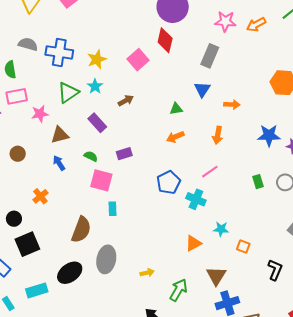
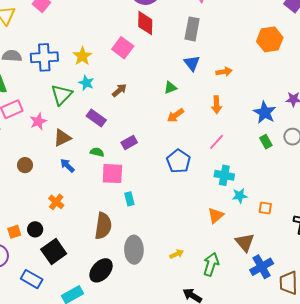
blue star: (269, 135) -> (265, 112), moved, turned -30
cyan cross: (196, 199) -> (224, 175), moved

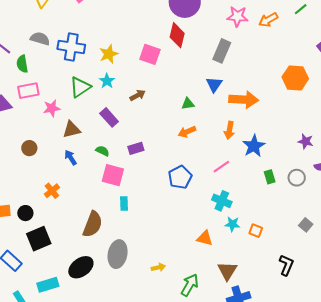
pink square: (123, 48) -> (150, 54), turned -30
orange arrow: (224, 72) -> (244, 100), size x1.8
blue star: (265, 112) -> (254, 146), moved
orange square: (265, 208) -> (256, 231), moved
orange triangle: (216, 215) -> (205, 238), turned 42

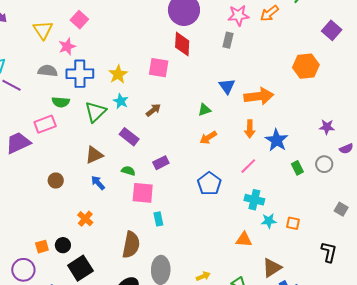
gray rectangle: (222, 51) -> (228, 40), moved, size x0.7
green semicircle: (22, 64) -> (61, 102), moved, turned -66
pink star: (52, 108) -> (67, 46), moved
brown triangle: (227, 271) -> (272, 268), turned 35

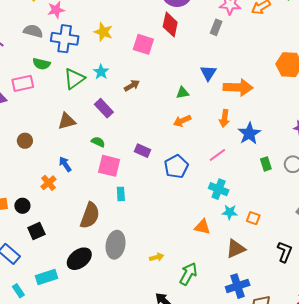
yellow star: (118, 74) -> (103, 32), moved, turned -30
purple rectangle: (161, 163) -> (143, 151), moved, turned 42
blue arrow: (98, 183) -> (65, 164), moved
black square: (80, 268) -> (36, 231), size x0.7
brown triangle: (272, 268) -> (236, 249), moved

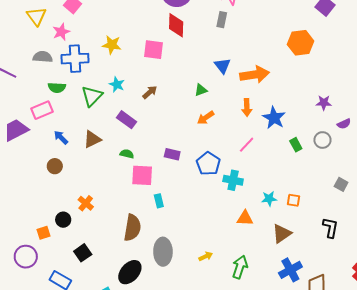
blue arrow: (65, 164) -> (61, 137), moved
cyan cross: (219, 189) -> (233, 180), moved
black circle: (22, 206) -> (63, 220), moved

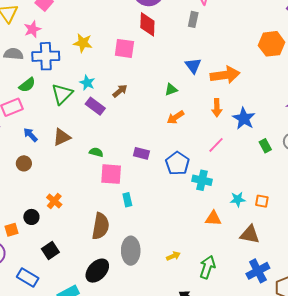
green semicircle: (57, 88) -> (27, 85), turned -42
purple rectangle: (126, 120) -> (95, 106), moved
brown triangle: (282, 234) -> (250, 234), turned 45

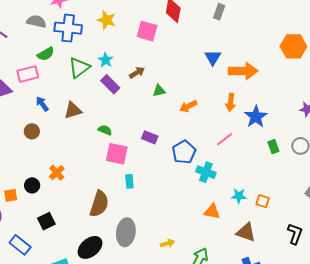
green triangle: (171, 90) -> (159, 91), moved

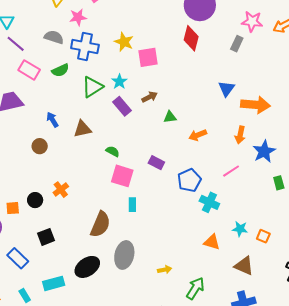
pink square: (147, 31) -> (148, 57), moved, turned -30
pink rectangle: (28, 74) -> (29, 70), moved, turned 40

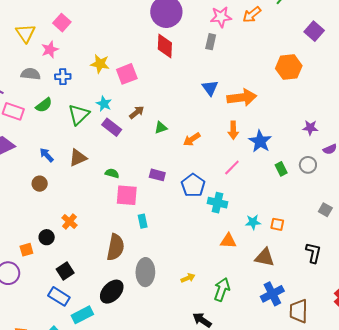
blue cross: (85, 46) -> (63, 77), size x0.6
blue rectangle: (18, 258) -> (59, 296), moved

